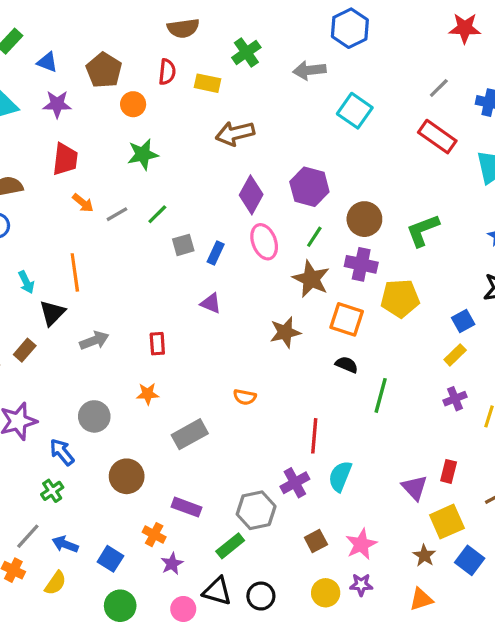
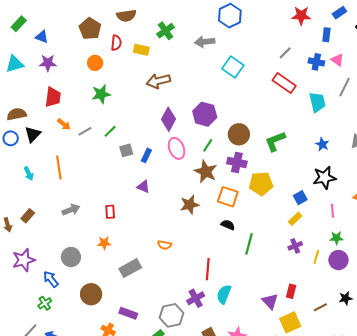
brown pentagon: (104, 70) -> (90, 29), moved
black triangle: (52, 313) -> (33, 134), moved

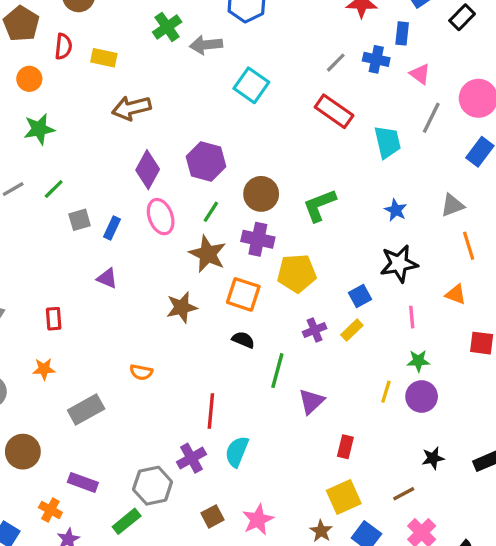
green cross: (165, 31) -> (167, 27), moved
blue cross: (316, 62) -> (376, 59), moved
purple cross: (295, 246) -> (315, 330), moved
purple triangle: (270, 301) -> (311, 401), moved, turned 30
brown line: (320, 307) -> (404, 494), moved

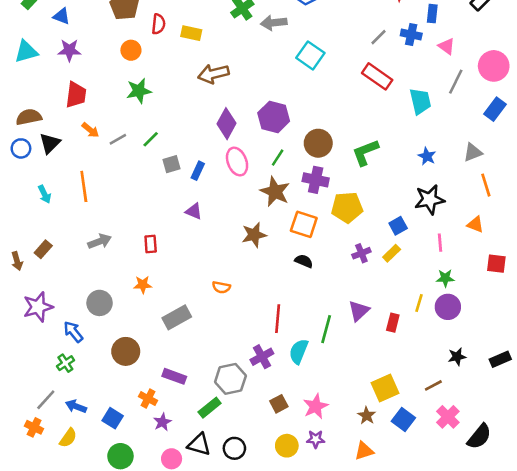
green line: (277, 371) -> (326, 329), moved
red rectangle: (345, 447) -> (393, 323), moved

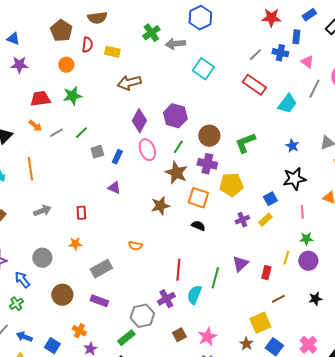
red trapezoid: (76, 95) -> (40, 99), moved, turned -105
cyan trapezoid: (420, 101) -> (287, 104), turned 50
purple rectangle: (174, 376) -> (99, 301), moved
brown line: (433, 385) -> (278, 299), moved

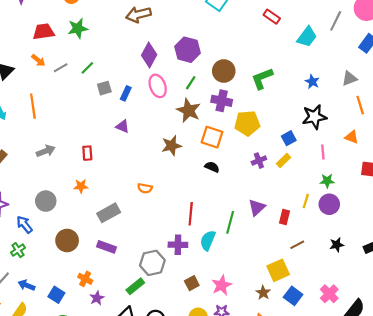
red rectangle: (254, 85) -> (272, 17), size x0.7
purple cross: (166, 299) -> (178, 245), turned 30

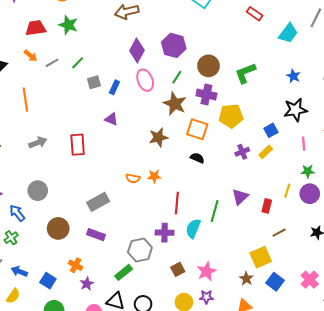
green star: (78, 28) -> (68, 25), turned 30
red rectangle: (87, 153) -> (78, 145), size x1.5
orange star: (81, 186) -> (154, 176), moved

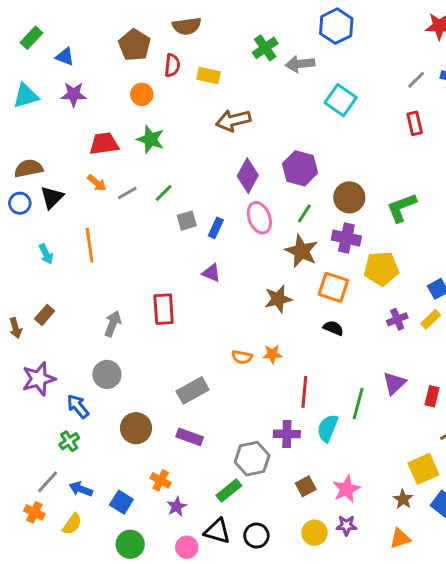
red rectangle: (255, 14) -> (415, 123), turned 42
gray arrow: (38, 143) -> (113, 324), moved, turned -48

